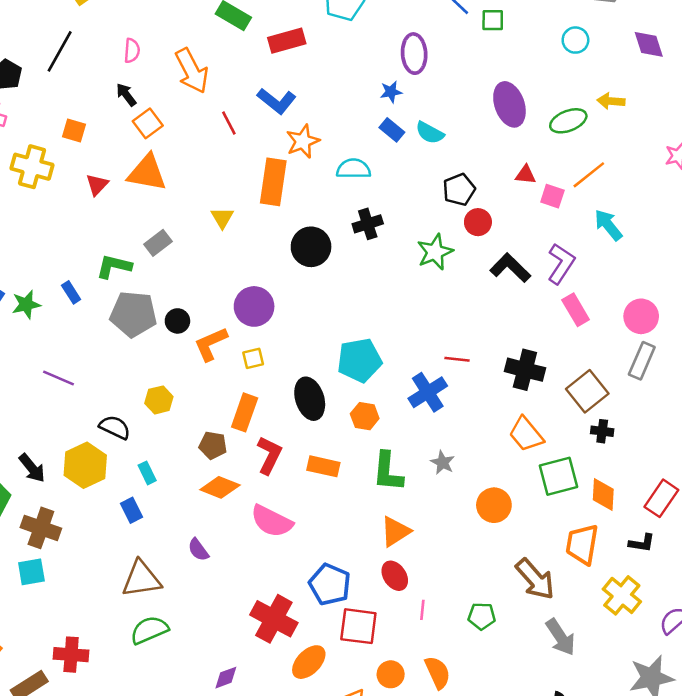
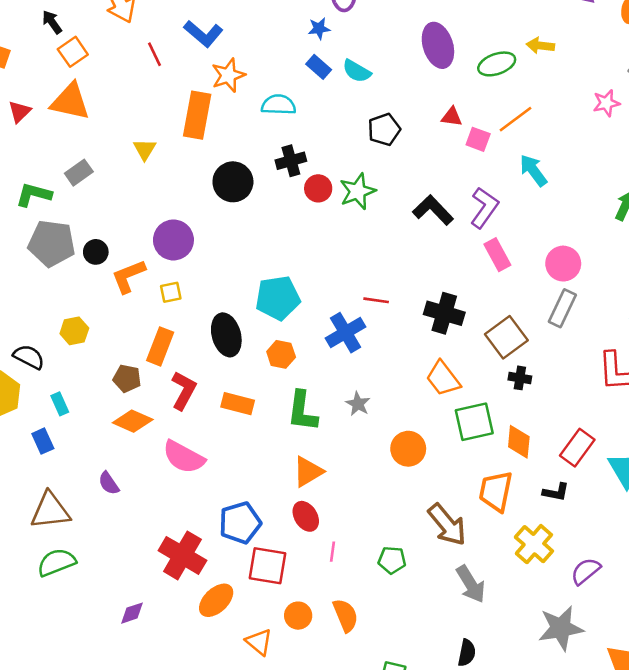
red circle: (478, 222) -> (318, 188), moved
blue pentagon: (330, 584) -> (240, 523), turned 30

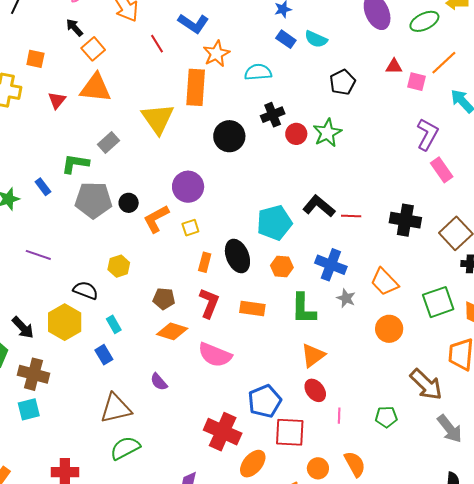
yellow triangle: (145, 149) -> (158, 119), size x1.8
black L-shape: (433, 210) -> (319, 206), moved
blue cross: (345, 333) -> (331, 265), moved, turned -32
orange rectangle: (160, 346) -> (205, 262), moved, size x0.7
orange trapezoid: (443, 378) -> (384, 282), moved

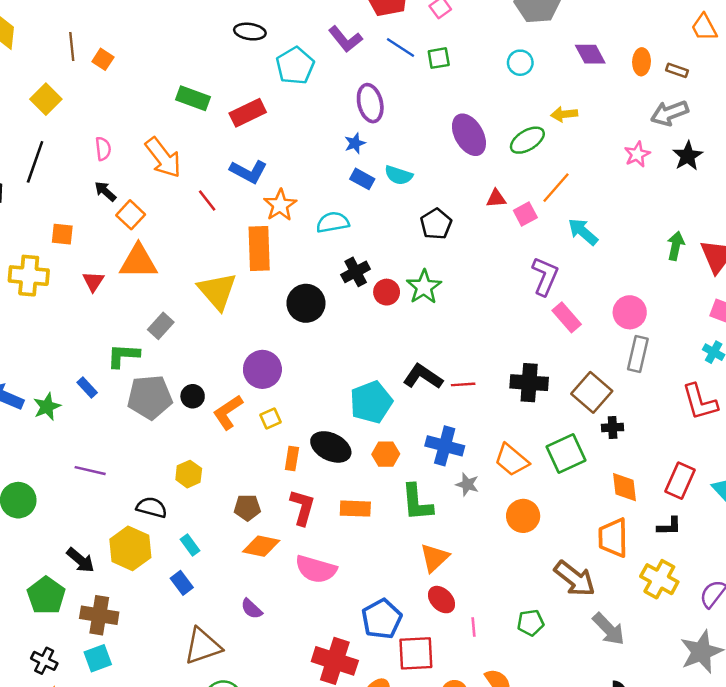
pink square: (417, 82) -> (525, 214), turned -36
black ellipse: (237, 256) -> (331, 447), turned -36
green square: (438, 302) -> (566, 454), moved

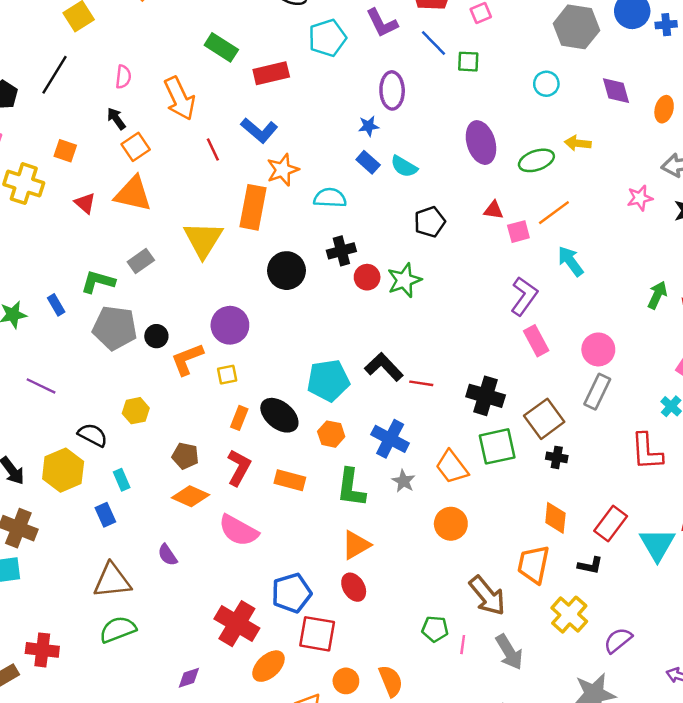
red triangle: (93, 281) -> (85, 203), turned -35
green square: (566, 454) -> (497, 446), moved
pink line: (474, 627) -> (463, 645), moved

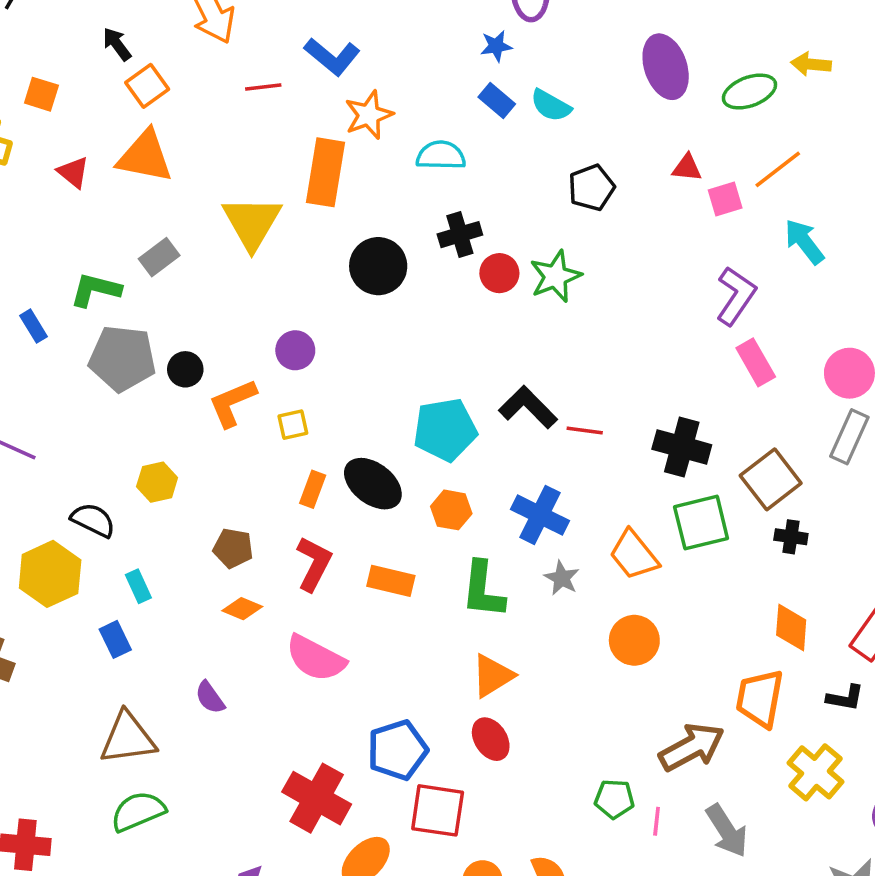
red line: (213, 150) -> (263, 87), turned -70
purple circle: (230, 325) -> (295, 350), size x0.7
orange diamond: (190, 496) -> (242, 609), size x0.7
brown arrow: (487, 596) -> (692, 747), turned -78

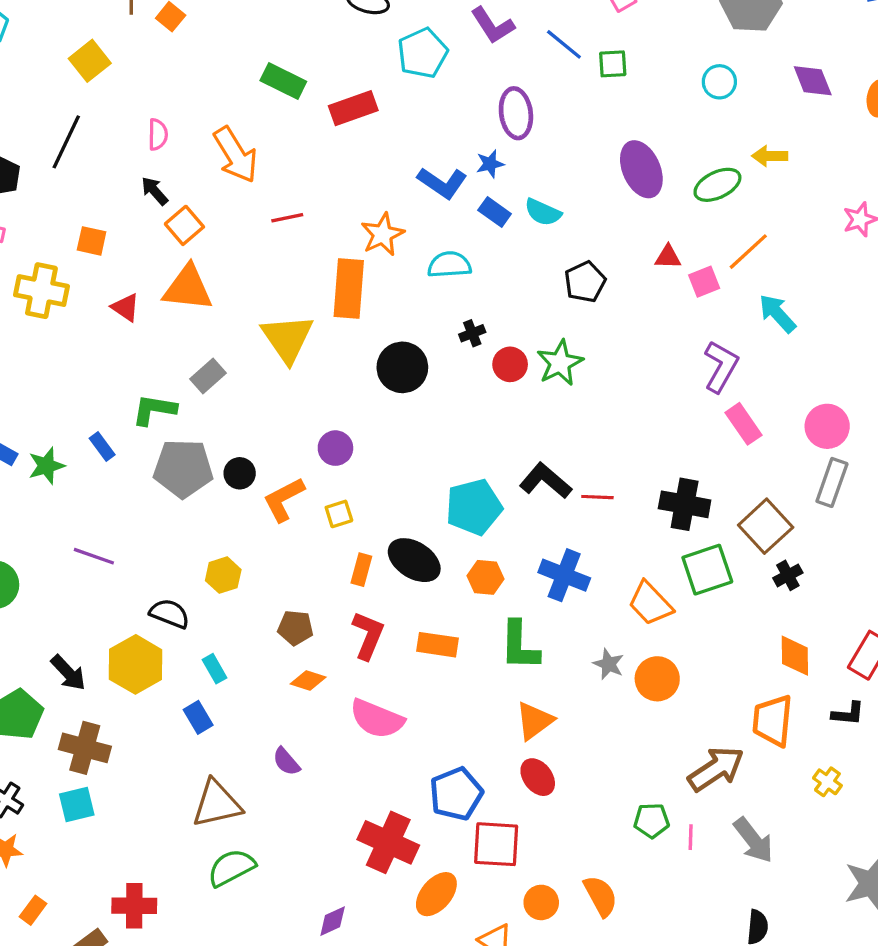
blue L-shape: (332, 57) -> (442, 183), moved
black cross: (460, 235) -> (472, 333), size x0.7
black cross: (791, 537) -> (788, 575), turned -32
gray star: (562, 578) -> (609, 664), moved
yellow cross: (815, 772) -> (827, 782), size x0.6

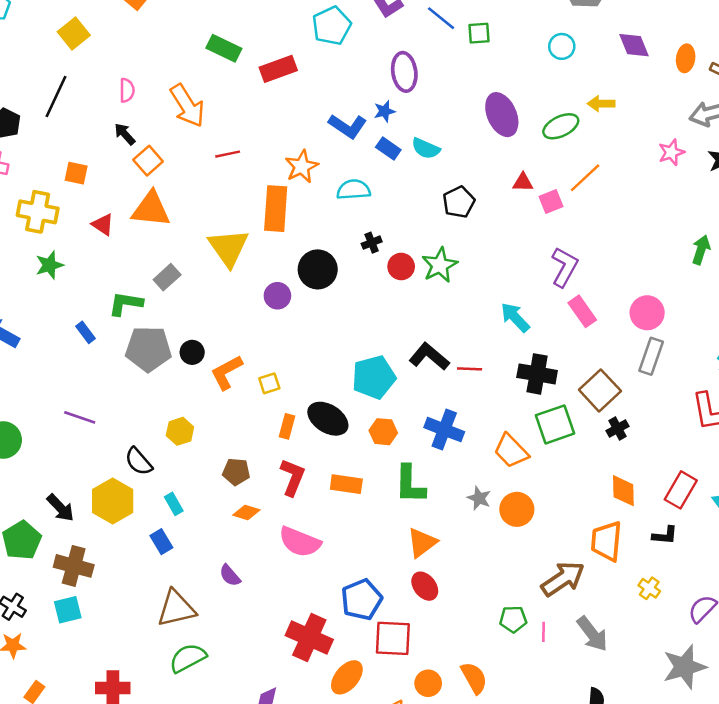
cyan arrow: (777, 313) -> (515, 317), moved
purple circle: (335, 448) -> (277, 296), moved
green star: (46, 466) -> (49, 265), moved
black semicircle: (170, 614) -> (139, 461), turned -152

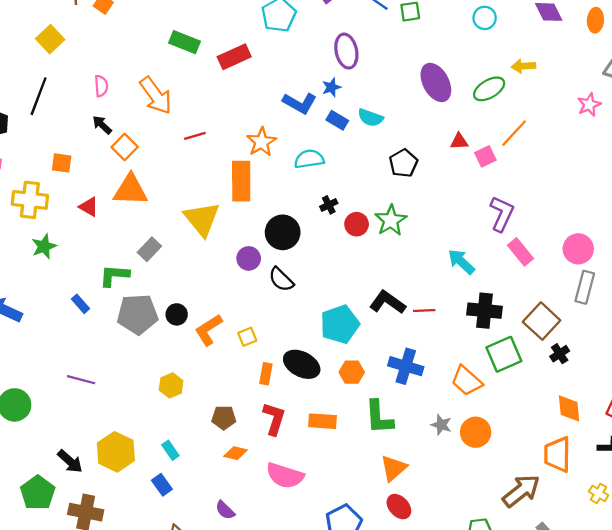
black semicircle: (139, 461) -> (281, 279), moved

